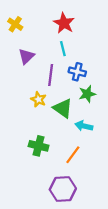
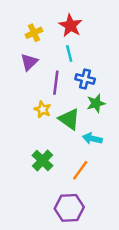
yellow cross: (15, 24) -> (34, 33), moved, turned 32
green cross: (39, 146) -> (42, 160), turned 30

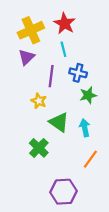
yellow cross: (34, 33) -> (31, 30), size x1.6
green triangle: (69, 119) -> (59, 122), moved
cyan arrow: (92, 139) -> (85, 128), turned 66
orange line: (80, 170) -> (90, 159), moved

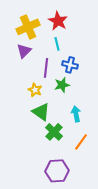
green star: (88, 95) -> (62, 85), moved
green triangle: (59, 122) -> (41, 112), moved
green cross: (39, 148) -> (54, 132), moved

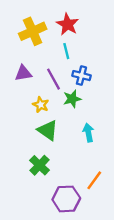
purple triangle: (24, 51) -> (23, 73), moved, turned 35
purple line: (46, 68) -> (54, 79), turned -36
green cross: (54, 132) -> (40, 165), moved
orange line: (81, 142) -> (94, 180), moved

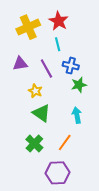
green star: (72, 99) -> (79, 85), moved
orange line: (94, 180) -> (65, 142), moved

